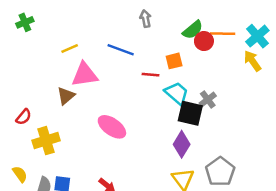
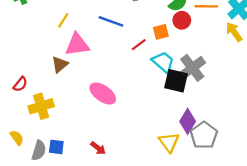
red circle: (204, 41) -> (182, 20), moved
yellow line: (70, 49) -> (63, 20), turned -35
red line: (150, 75) -> (139, 45), turned -42
gray cross: (208, 99) -> (192, 68), size x1.6
purple diamond: (182, 144) -> (188, 121), moved

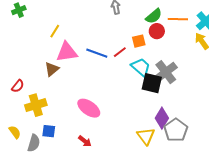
blue line: (111, 21) -> (97, 53), moved
pink ellipse: (103, 93) -> (89, 108), moved
blue square: (56, 147) -> (49, 131), moved

